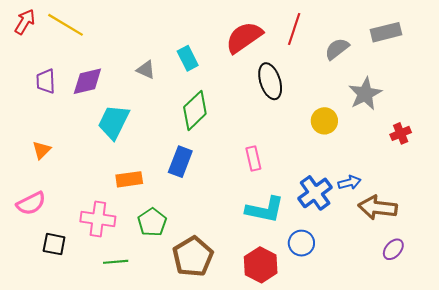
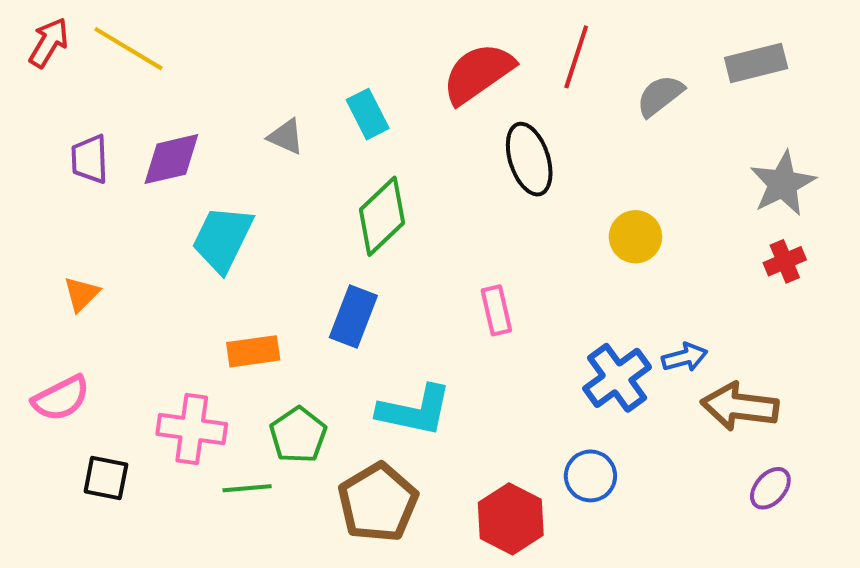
gray star: (365, 94) -> (783, 184), moved
cyan L-shape: (265, 210) -> (415, 411), moved
green line: (116, 262) -> (247, 488), moved

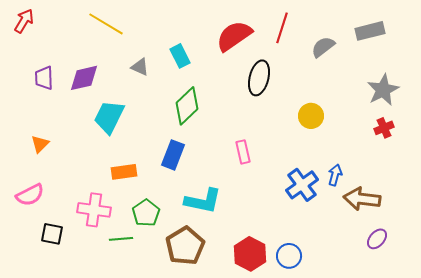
yellow line: (128, 49) -> (106, 24), moved
black ellipse: (529, 159) -> (259, 78), turned 32
blue arrow: (685, 357) -> (335, 175), turned -60
blue circle: (590, 476) -> (289, 256), moved

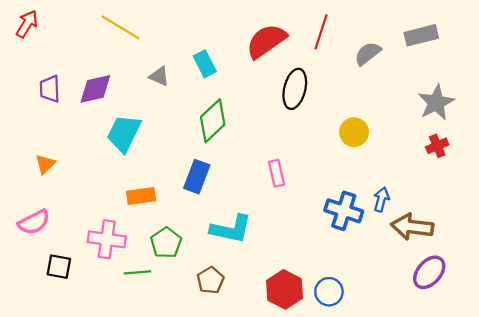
blue cross: (302, 185) -> (344, 211), turned -36
purple ellipse: (377, 239) -> (429, 272), size x1.4
brown pentagon: (185, 246) -> (210, 280), size x0.6

